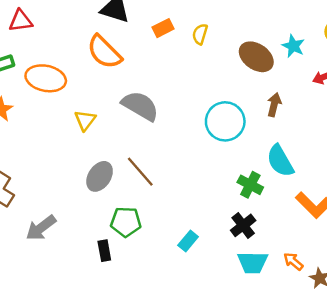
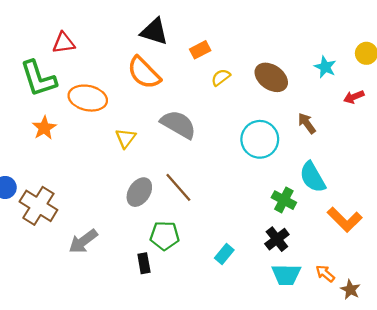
yellow semicircle: (200, 34) -> (221, 77), moved, turned 36
brown ellipse: (256, 57) -> (271, 77), moved
brown arrow: (274, 105) -> (307, 123), turned -50

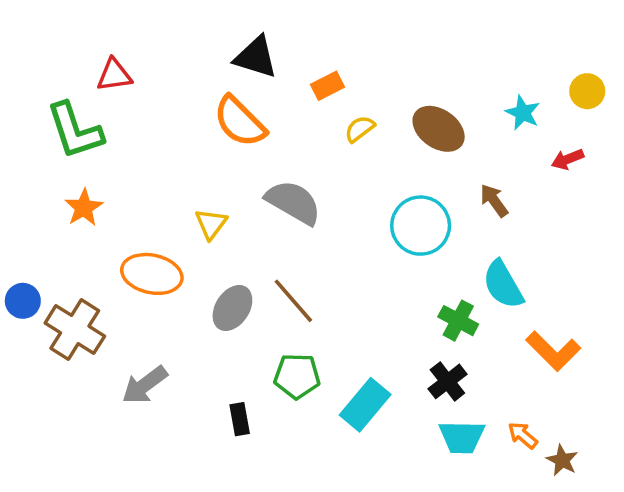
orange ellipse: (88, 98) -> (152, 274), moved
green pentagon: (165, 236) -> (297, 376), moved
cyan rectangle: (224, 254) -> (365, 405), size x1.6

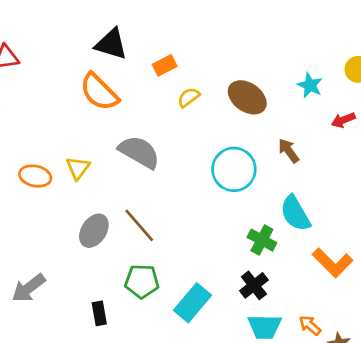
orange ellipse: (152, 274) -> (35, 176), moved, size x0.7

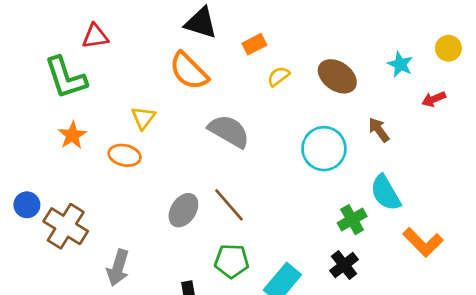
yellow triangle: (78, 168) -> (143, 118), moved
green cross: (262, 240) -> (352, 220), turned 32
gray arrow: (29, 288) -> (118, 268), turned -36

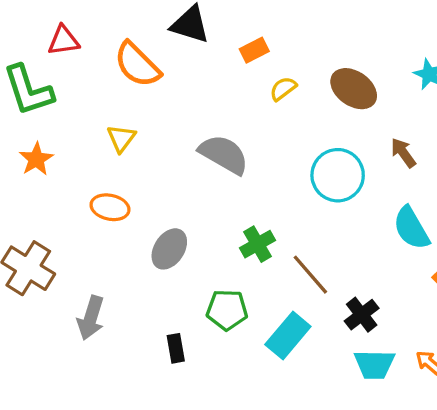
orange semicircle: (189, 71) -> (137, 65), moved
orange ellipse: (125, 155) -> (110, 207), moved
brown line: (229, 205) -> (310, 275), moved
green cross: (352, 220) -> (257, 244), moved

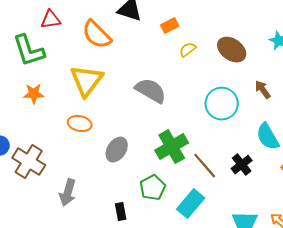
yellow triangle: (121, 138) -> (87, 81), size x1.8
orange star: (36, 159) -> (34, 94), turned 30
green cross: (257, 244) -> (172, 147), size x1.5
green pentagon: (227, 310) -> (153, 188), turned -30
black cross: (362, 315) -> (242, 165), moved

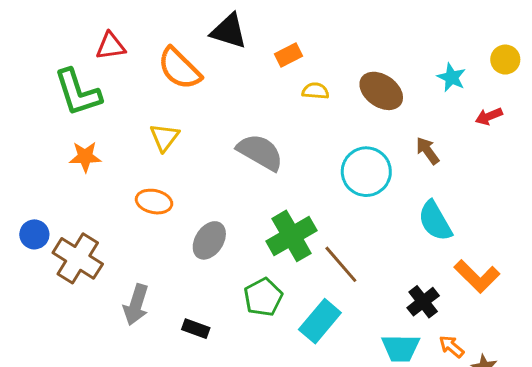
yellow semicircle: (188, 50) -> (315, 91), turned 42
yellow triangle: (87, 81) -> (164, 137), size x0.6
black cross: (242, 165) -> (423, 302), moved
black rectangle: (121, 212) -> (196, 329), moved, turned -60

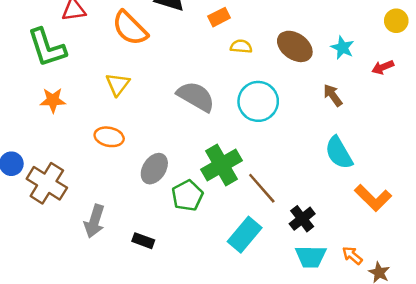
cyan star: (451, 77) -> (342, 48), moved
cyan circle: (366, 172) -> (258, 101), moved
green pentagon: (263, 297) -> (187, 195), moved
black cross: (423, 302) -> (302, 219), moved

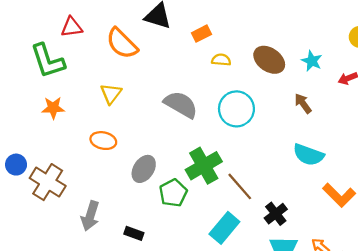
cyan semicircle: (339, 153) -> (308, 155), turned -40

